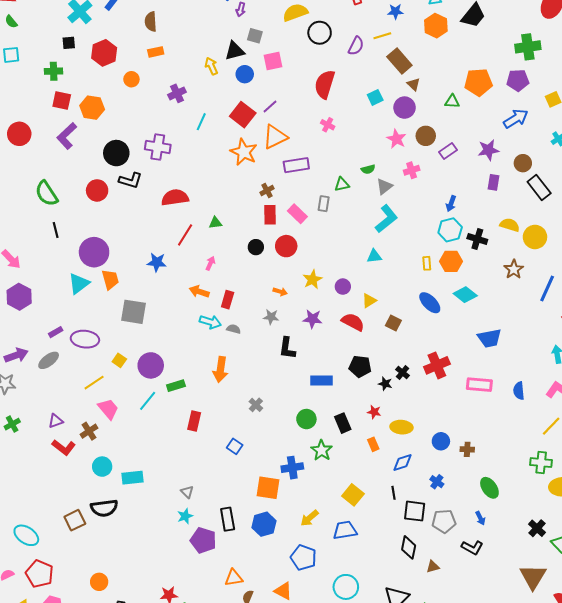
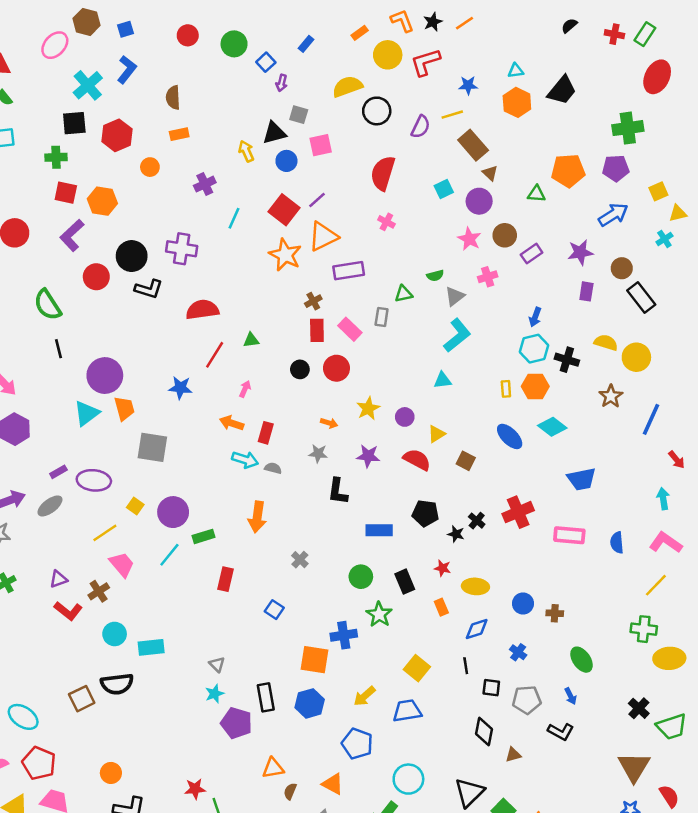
black square: (69, 43) -> (74, 123), size x1.5
red circle: (97, 190) -> (96, 277), moved
black square: (415, 511) -> (491, 688), size x0.7

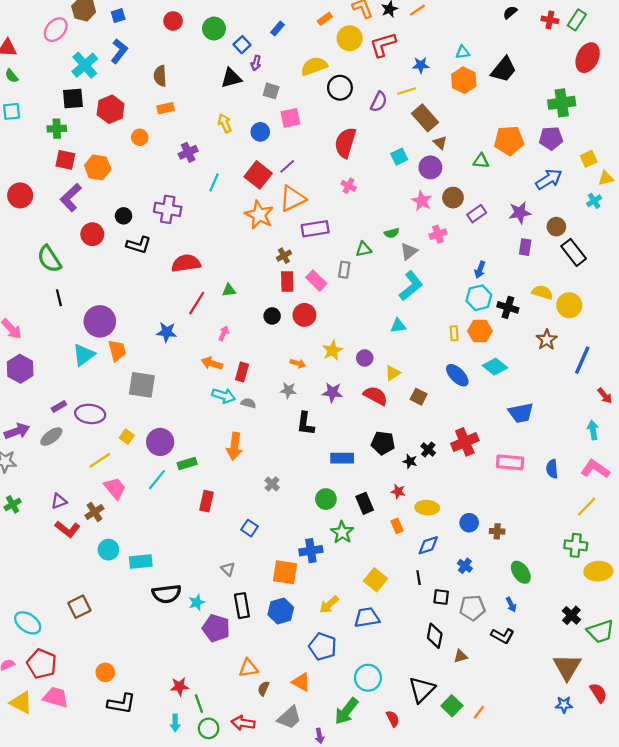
black triangle: (274, 133) -> (231, 78), moved
black circle: (132, 256) -> (124, 216), size x0.6
gray triangle: (217, 664) -> (228, 569), moved
black semicircle: (117, 684) -> (167, 594), moved

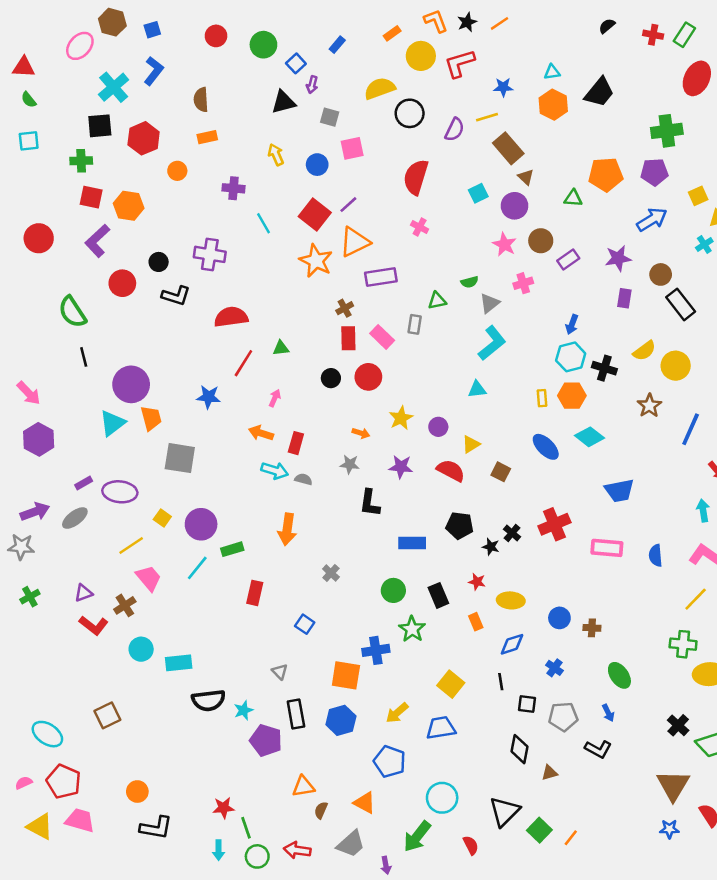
purple cross: (188, 152) -> (233, 188), turned 30
cyan line: (214, 182) -> (263, 223), turned -54
yellow semicircle: (542, 292) -> (644, 351), turned 126

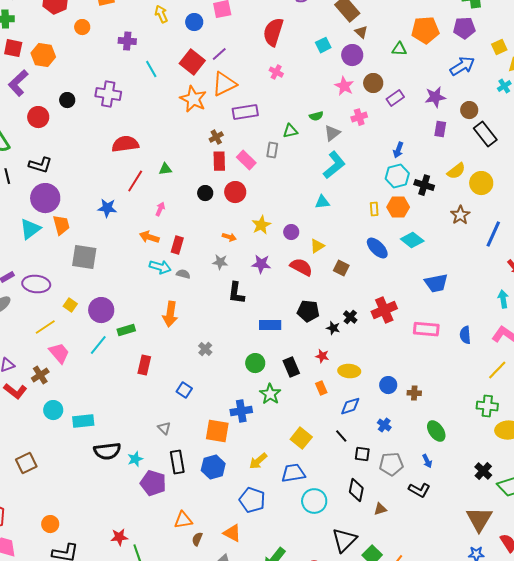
black L-shape: (176, 296) -> (40, 165), moved
black line: (501, 682) -> (341, 436), turned -32
cyan circle: (442, 798) -> (314, 501), moved

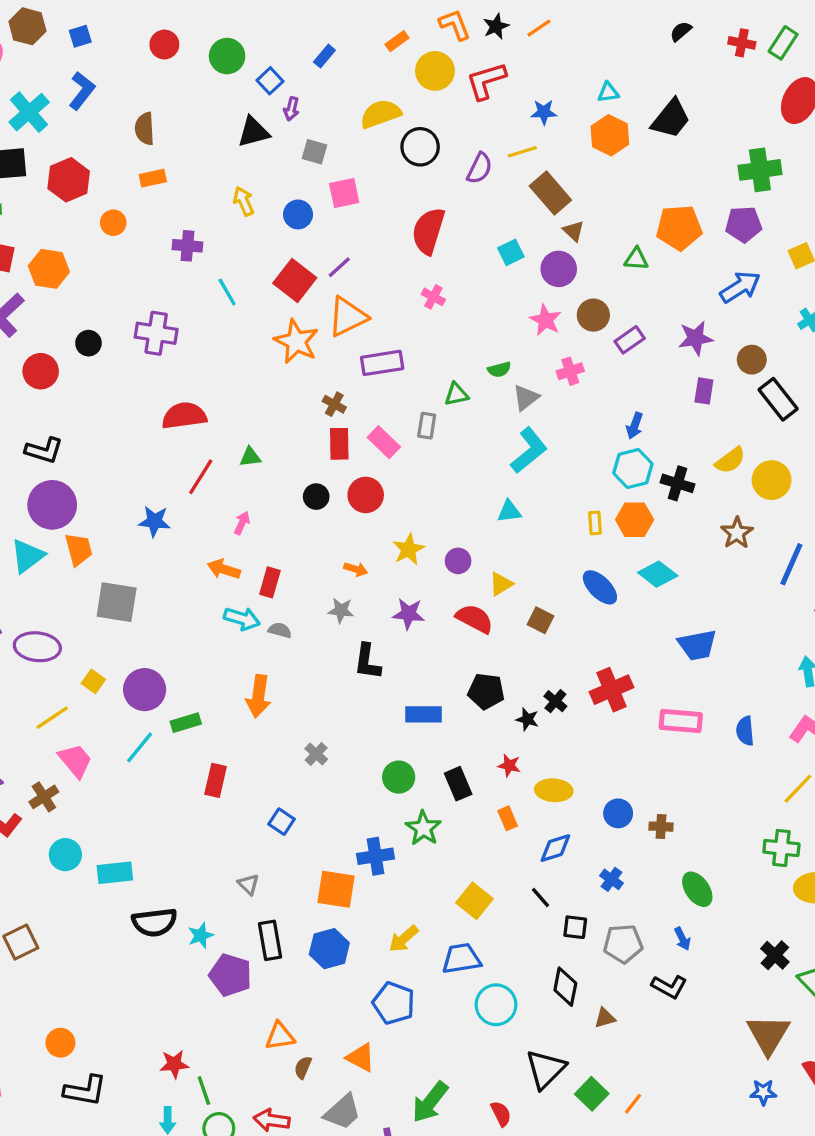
brown cross: (216, 137) -> (334, 404), turned -32

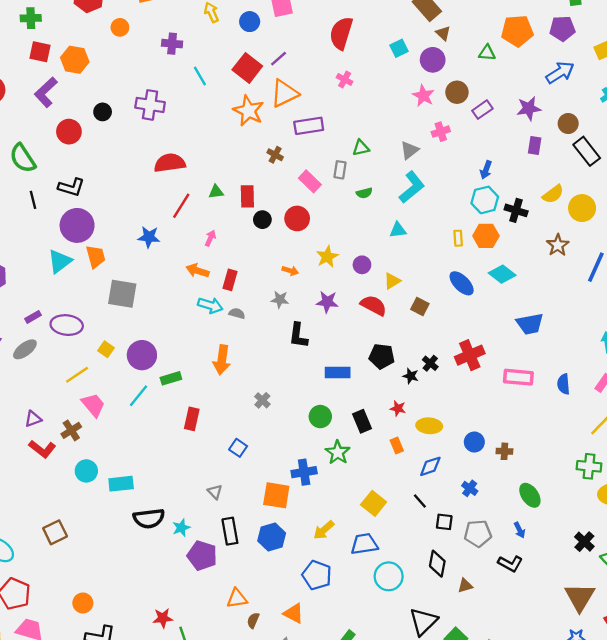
green semicircle: (499, 370) -> (364, 193), moved
red rectangle: (339, 444) -> (247, 196), moved

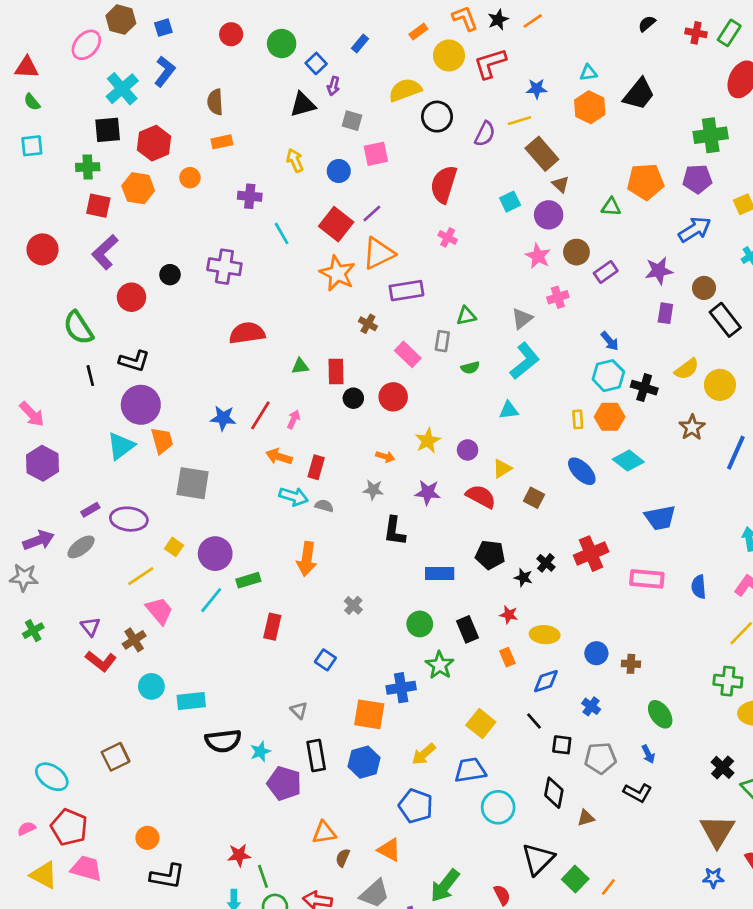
orange hexagon: (75, 60) -> (138, 188), moved
blue arrow: (486, 170) -> (610, 341), turned -60
red line: (181, 206) -> (260, 415), moved
purple triangle: (33, 419) -> (90, 627), turned -48

